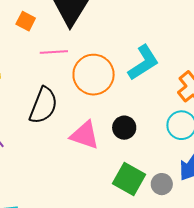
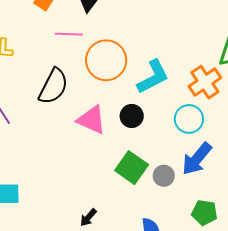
cyan L-shape: (143, 63) -> (153, 77), moved

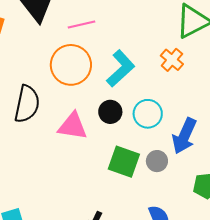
pink line: (69, 34) -> (82, 24), moved
orange cross: (205, 82) -> (172, 60), size x0.7
cyan circle: (189, 119) -> (148, 114), moved

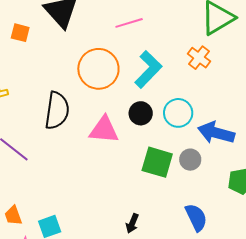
pink line: (82, 24) -> (129, 23), moved
blue arrow: (184, 136) -> (216, 133), turned 84

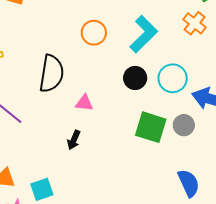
orange circle: (98, 69) -> (94, 33), size x0.6
pink triangle: (104, 130) -> (84, 103), moved, size x0.6
black arrow: (132, 223) -> (74, 140), moved

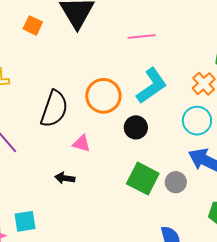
orange circle: (94, 33) -> (103, 96), moved, size x1.4
cyan circle: (173, 78) -> (197, 121), moved
black arrow: (74, 140) -> (65, 178), turned 66

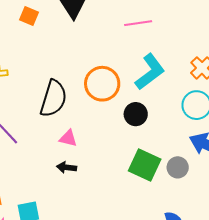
pink triangle: (82, 143) -> (68, 138), moved

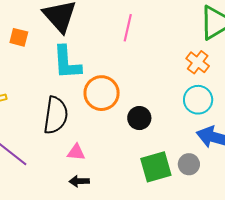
pink line: (138, 23) -> (128, 28), turned -60
cyan L-shape: (150, 72) -> (67, 63), moved, turned 132
green square: (145, 165) -> (156, 167), turned -32

